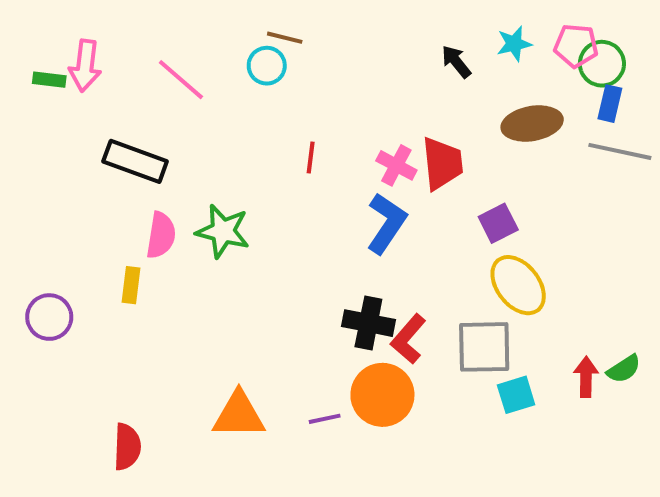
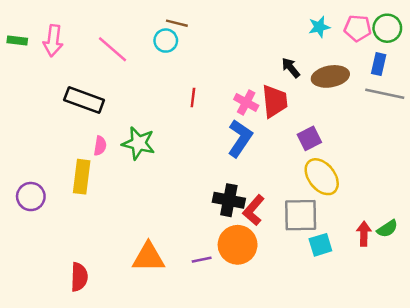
black arrow: (456, 62) -> (291, 68), moved
green circle: (602, 64) -> (387, 28), moved
green rectangle: (49, 80) -> (17, 41), moved
pink semicircle: (161, 235) -> (100, 146), size x0.7
yellow rectangle: (131, 285) -> (82, 177), size x1.5

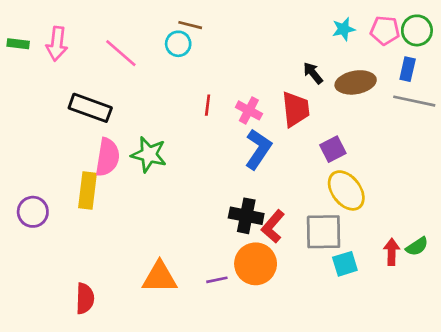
pink cross: (246, 102) -> (249, 110), moved
pink semicircle: (100, 146) -> (108, 157), size x1.8

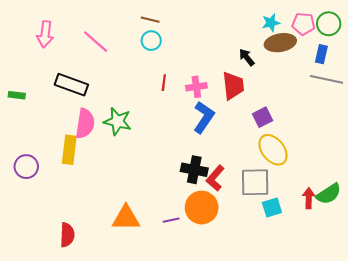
green rectangle: (18, 44) -> (17, 95), moved
cyan circle: (178, 44) -> (151, 41), moved
brown ellipse: (356, 82) -> (280, 43), moved
pink cross: (249, 110) -> (196, 87), turned -36
green semicircle: (417, 246) -> (329, 194), size x1.4

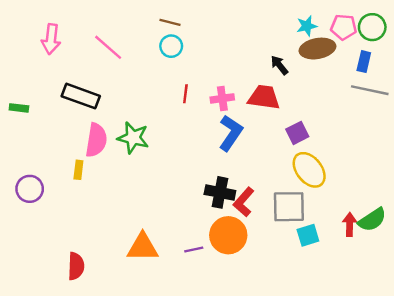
red trapezoid: (233, 86) -> (264, 97), turned -76
yellow rectangle: (69, 150) -> (78, 170), size x0.6

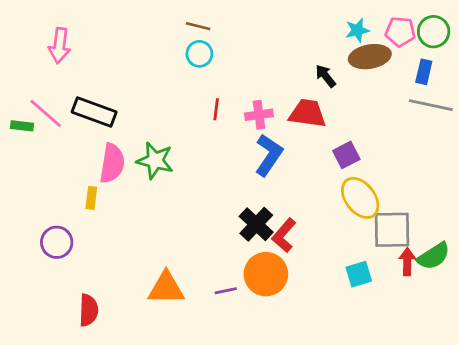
pink line: (108, 47) -> (46, 113), moved
purple circle: (30, 189) -> (57, 242), moved
black cross: (220, 192) -> (256, 224), turned 32
gray square: (289, 207) -> (392, 230), moved

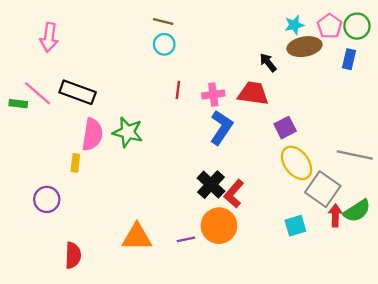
pink pentagon: (400, 32) -> (330, 26), turned 30
gray line: (431, 105) -> (355, 155), moved
gray square: (392, 230) -> (323, 189), turned 36

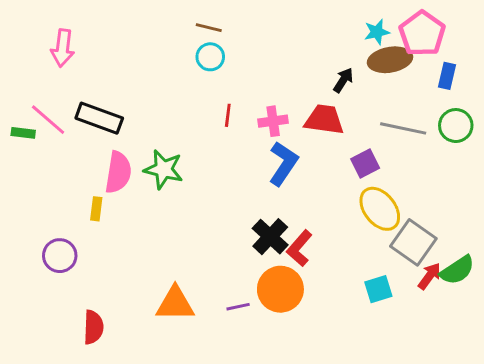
pink pentagon: (330, 26) -> (422, 33), size x1.4
green circle: (357, 26) -> (456, 126), moved
black arrow: (268, 63) -> (343, 80), turned 72
gray line: (355, 155) -> (403, 128), moved
red arrow: (335, 215) -> (429, 276), turned 35

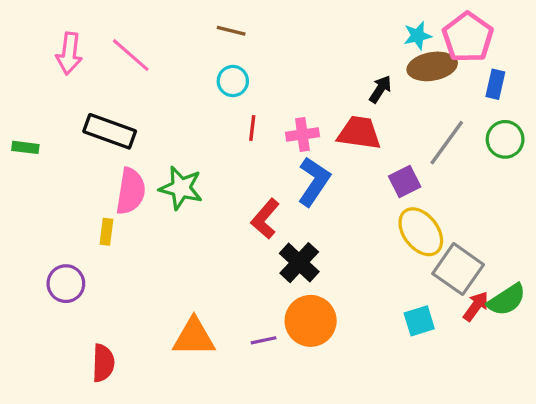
cyan circle: (210, 57) -> (233, 81), moved
pink line: (48, 120) -> (131, 55), moved
gray line: (403, 128) -> (447, 143), turned -66
red L-shape: (299, 248) -> (265, 219), moved

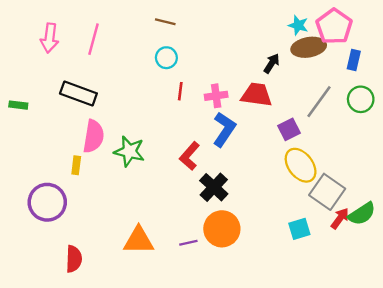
cyan star: (418, 36) -> (298, 25), turned 30
pink line: (131, 55) -> (94, 39), turned 64
green star: (181, 188) -> (129, 151), moved
purple circle: (66, 284) -> (47, 202), size x1.4

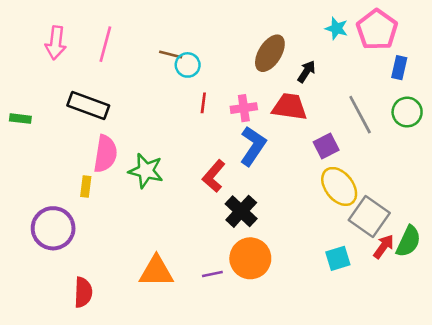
brown line: (165, 22) -> (171, 55), moved
brown ellipse: (309, 47) -> (270, 53), moved, turned -48
gray line: (319, 102) -> (360, 115), turned -64
green semicircle: (362, 214) -> (408, 241), turned -32

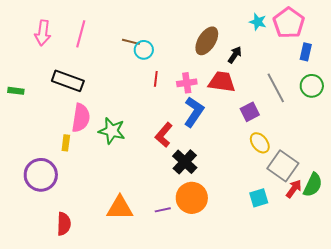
yellow ellipse: (339, 186) -> (260, 143), size x0.7

